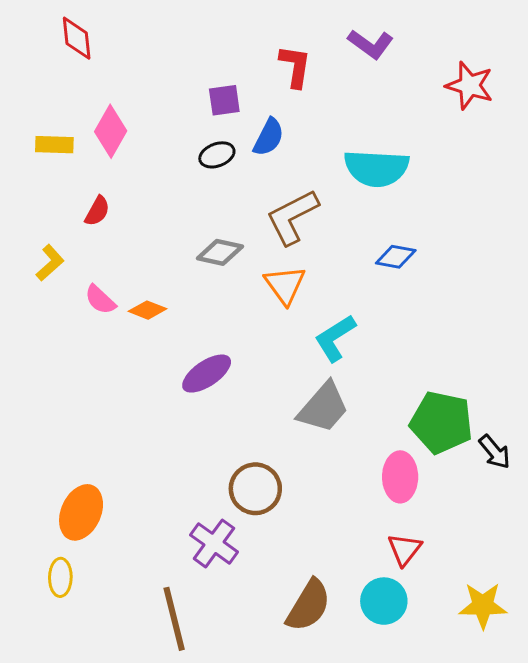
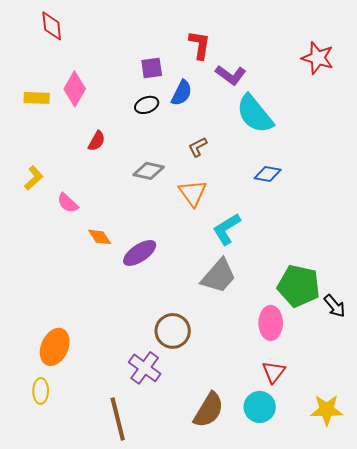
purple L-shape: (371, 44) -> (231, 75), moved
cyan semicircle: (376, 168) -> (255, 114), turned 48
red semicircle: (97, 211) -> (97, 141), moved
brown L-shape: (292, 217) -> (198, 147), size x0.5
orange diamond: (148, 310) -> (100, 237), moved, turned 35

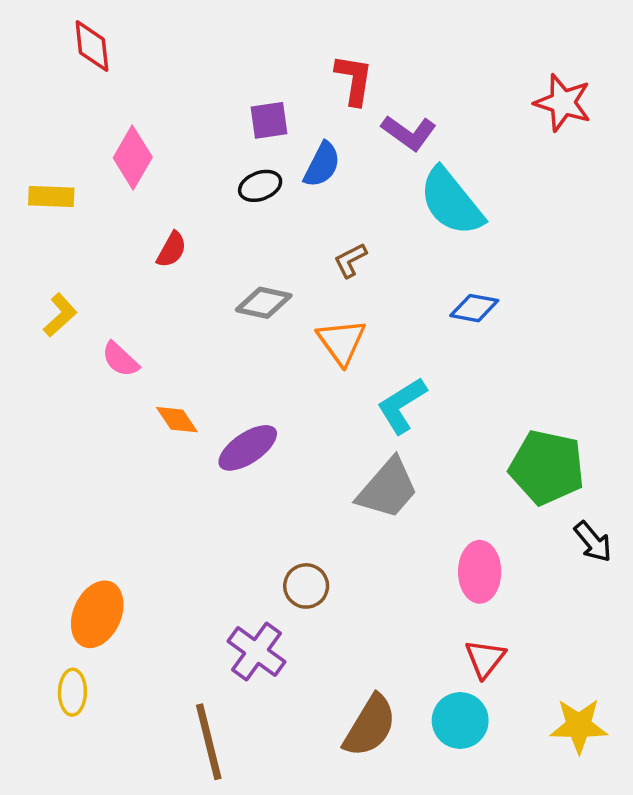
yellow rectangle: (37, 98) -> (51, 197), moved
green pentagon: (299, 286) -> (547, 467), moved
brown circle: (173, 331) -> (306, 586), size x0.7

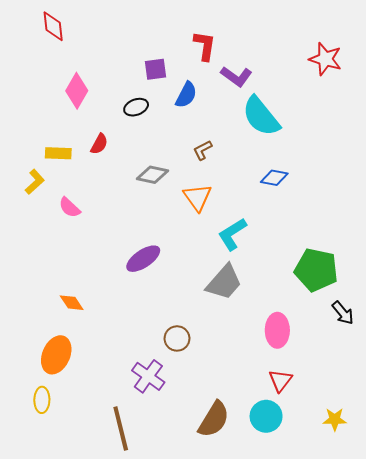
black ellipse: (260, 186) -> (136, 107), moved
yellow rectangle: (51, 197) -> (58, 153), moved
orange diamond: (177, 420) -> (72, 303), moved
yellow star: (579, 726) -> (335, 419), size x0.7

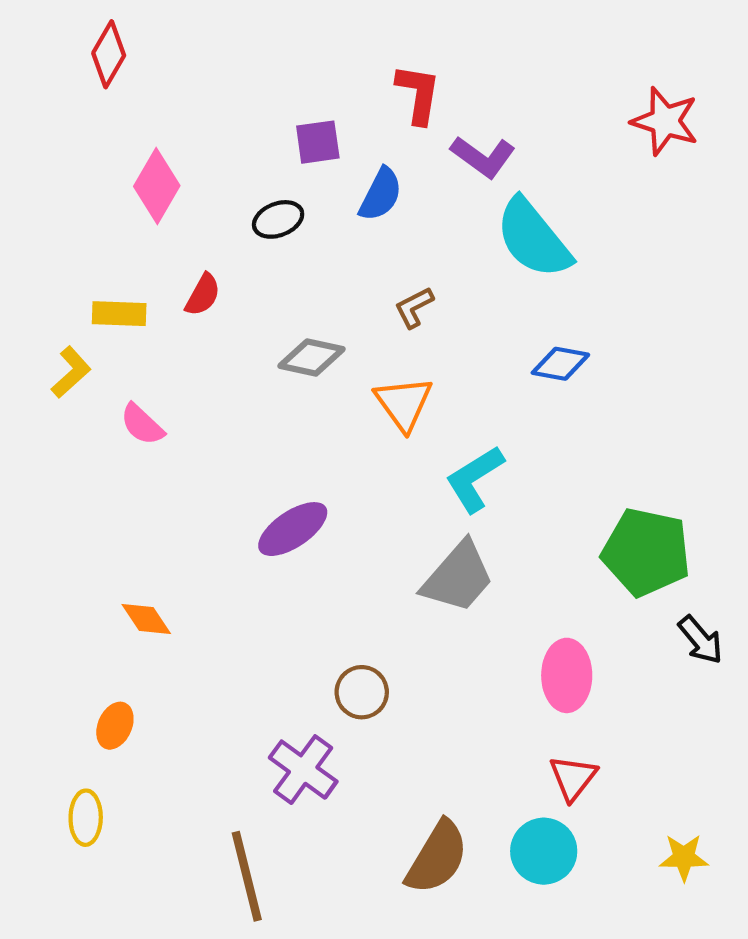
red diamond: (53, 26) -> (109, 54), turned 36
orange ellipse: (56, 355) -> (115, 726), size x0.6

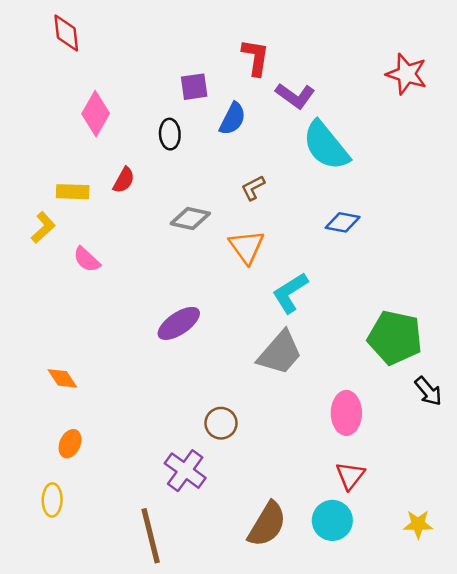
red diamond: (109, 54) -> (66, 33), turned -36
black ellipse: (278, 219) -> (170, 134), turned -72
orange diamond: (146, 619) -> (62, 378), moved

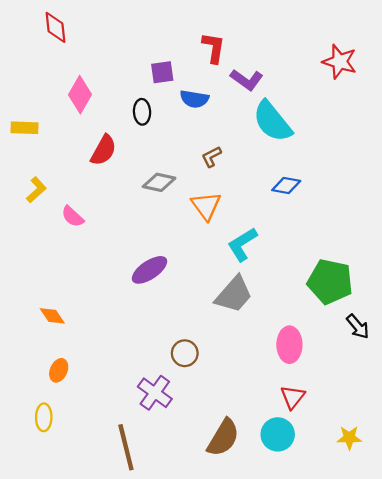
blue semicircle: (233, 119) -> (194, 99), turned 72
red semicircle: (124, 180) -> (104, 150), size x1.4
yellow rectangle: (73, 192) -> (24, 128), moved

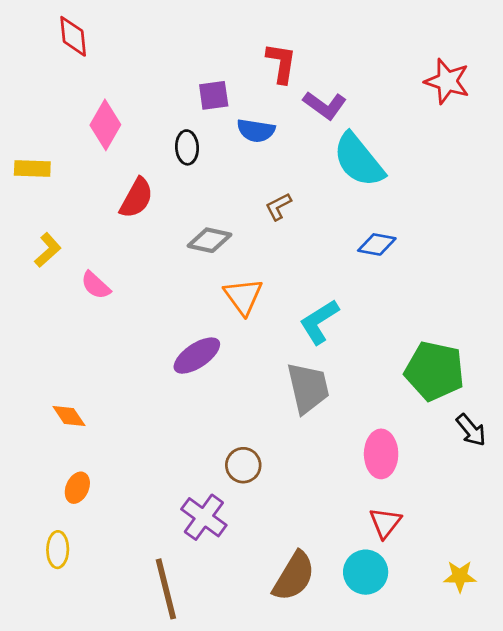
orange triangle: (206, 206) -> (243, 296), moved
gray trapezoid: (234, 294) -> (308, 388), turned -54

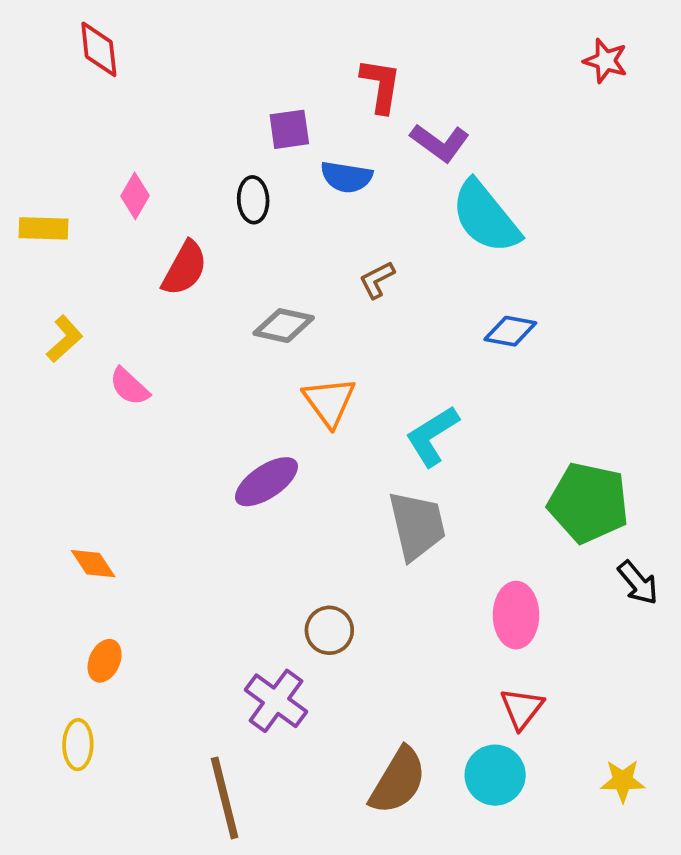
red star: (447, 81) -> (606, 61), moved, size x0.7
pink diamond: (105, 125) -> (135, 196), moved, size x0.7

